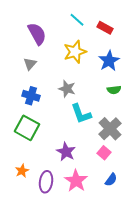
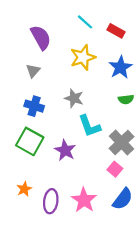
purple star: (66, 152) -> (65, 150), moved
blue semicircle: (111, 180) -> (123, 199), size x1.5

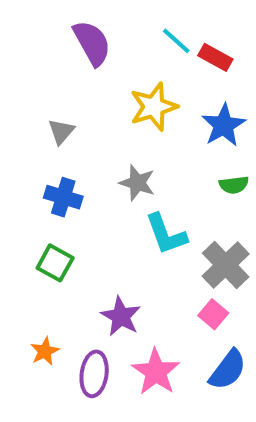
cyan line: (85, 22) -> (176, 41), moved
purple semicircle: (41, 37) -> (92, 43), moved
green square: (30, 141) -> (55, 263), size x0.7
purple star: (65, 150) -> (121, 316), moved

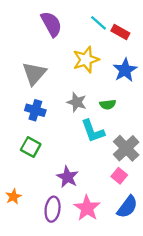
gray triangle: (61, 131) -> (34, 73), size x1.6
green semicircle: (234, 185) -> (108, 104), moved
orange star: (45, 351) -> (13, 196), moved

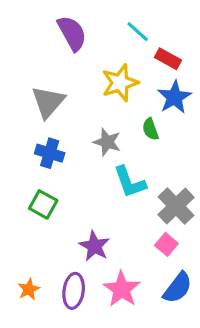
red rectangle: (120, 32) -> (168, 59), moved
green semicircle: (108, 104) -> (150, 129), moved, turned 77
orange star: (13, 196) -> (29, 289), moved

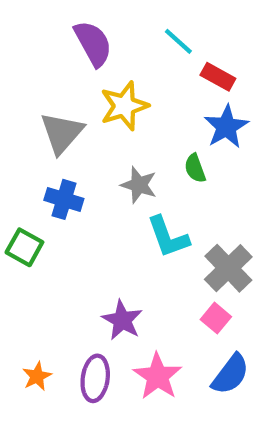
yellow star: (120, 83) -> (124, 106), moved
green square: (43, 204) -> (24, 247), moved

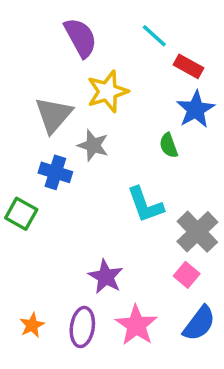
gray star: (139, 185) -> (93, 145), moved

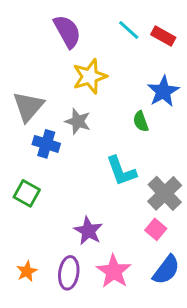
red rectangle: (188, 66) -> (163, 36), moved
gray triangle: (54, 115) -> (28, 106), moved
green square: (21, 214) -> (27, 193), moved

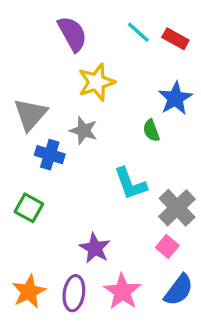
orange star: (27, 271) -> (29, 292), size x1.5

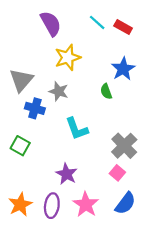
cyan L-shape: (130, 184) -> (77, 129), moved

